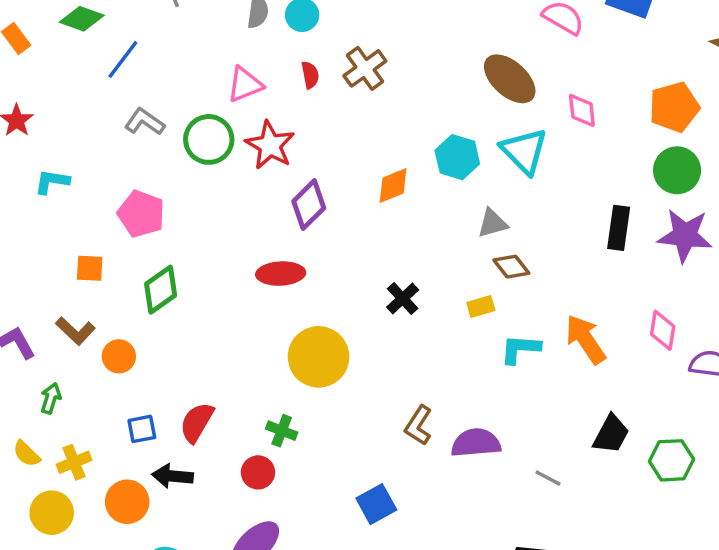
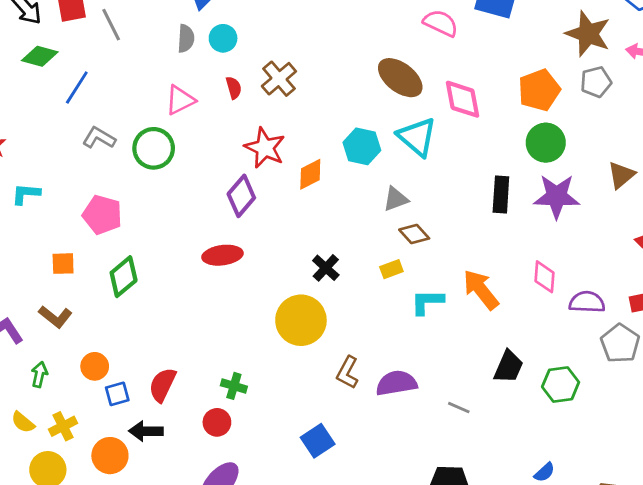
pink diamond: (582, 110) -> (463, 99), size x1.4
red star: (270, 145) -> (265, 148), moved
orange circle: (119, 356) -> (95, 366), moved
yellow circle: (319, 357) -> (301, 320), moved

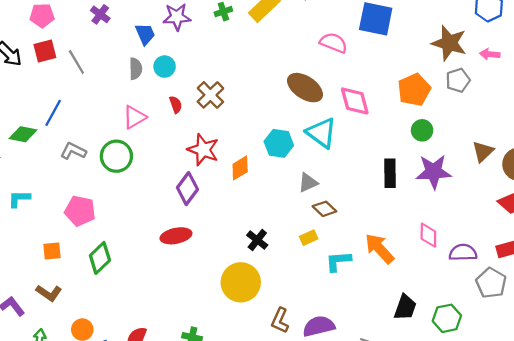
green diamond: (40, 56) -> (23, 134), moved
green circle: (546, 143) -> (422, 130), size x0.7

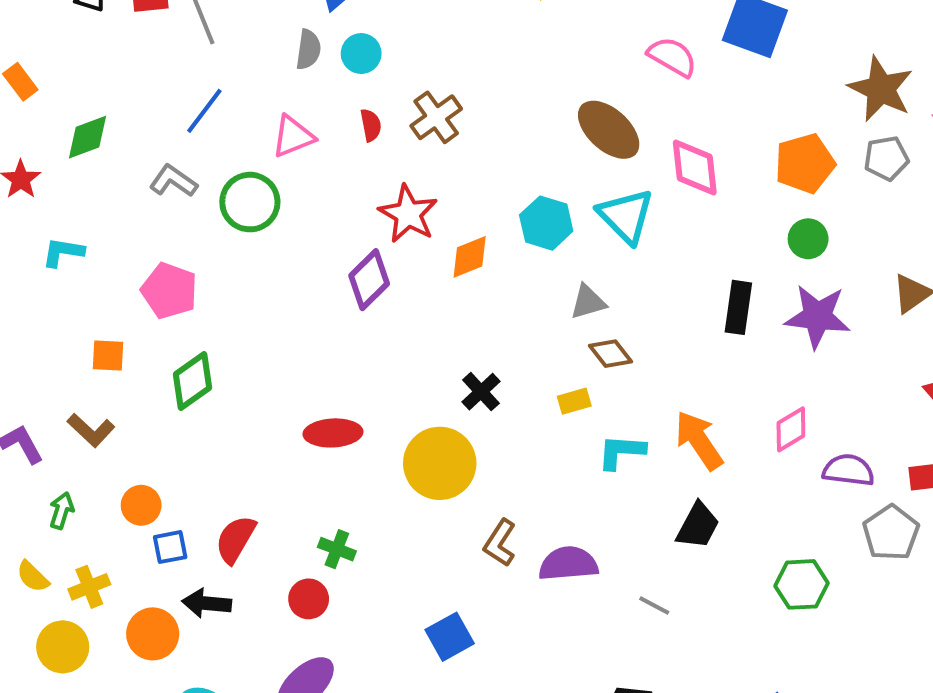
blue line: (53, 113) -> (204, 111), moved
green diamond: (23, 134) -> (87, 137), turned -40
pink diamond: (428, 235) -> (791, 429), turned 50
red ellipse: (176, 236) -> (333, 433), moved
black trapezoid: (405, 307) -> (698, 526), moved

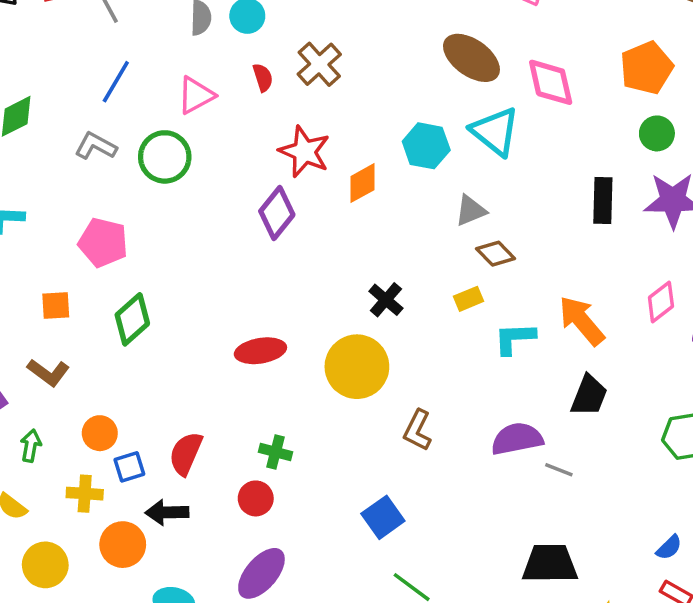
purple semicircle: (568, 564) -> (517, 439), moved
yellow cross: (89, 587) -> (85, 494), moved, turned 32

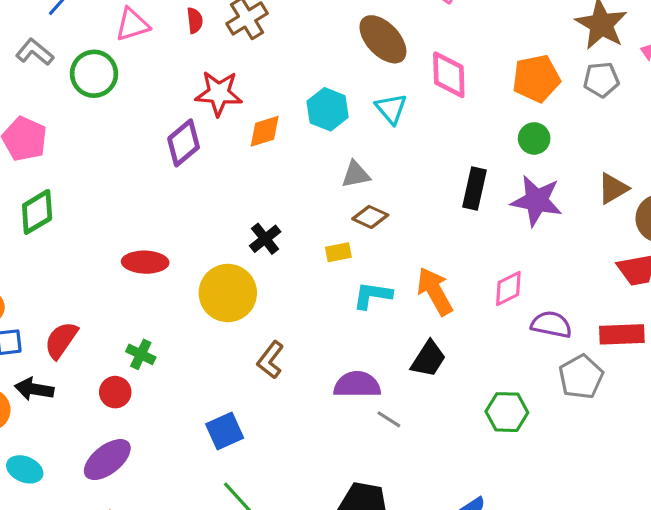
cyan triangle: (495, 132) -> (391, 109), size x0.7
red star: (304, 152) -> (219, 93), turned -30
brown diamond: (496, 254) -> (370, 217), turned -32

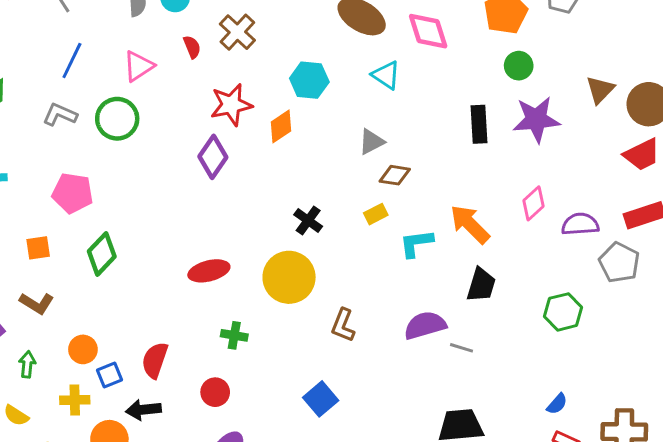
cyan hexagon: (328, 109) -> (309, 80), moved
green cross: (141, 354) -> (234, 335), moved

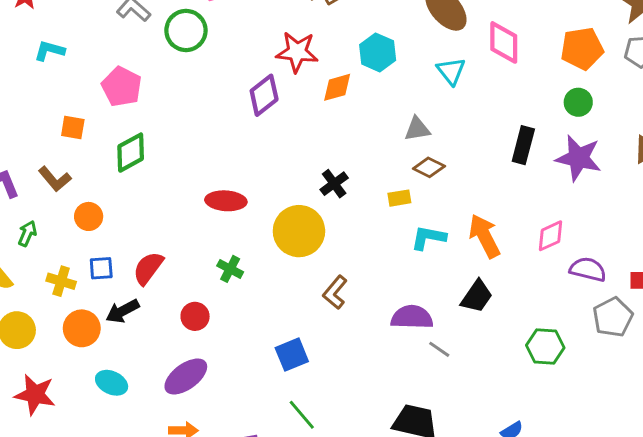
orange circle: (83, 349) -> (89, 216), moved
black arrow: (143, 410) -> (122, 311), turned -40

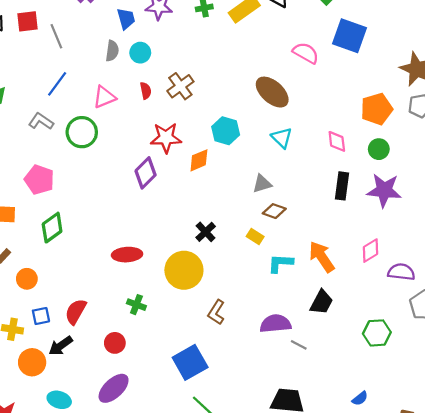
pink diamond: (504, 42) -> (337, 141), moved, size x0.7
yellow rectangle: (399, 198) -> (255, 237), turned 49
blue square: (292, 355) -> (190, 362), size x1.4

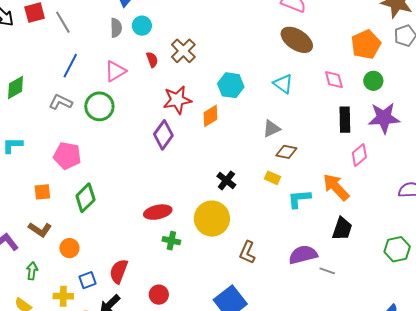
brown ellipse: (272, 92) -> (297, 40), moved
pink diamond: (371, 251) -> (359, 155), moved
green cross: (136, 305) -> (171, 241), moved

